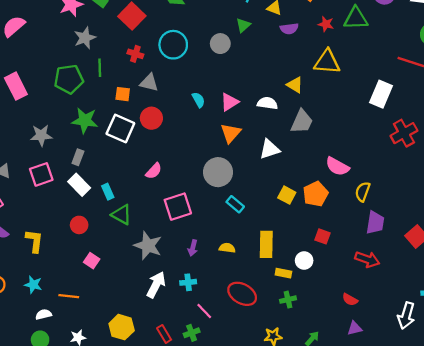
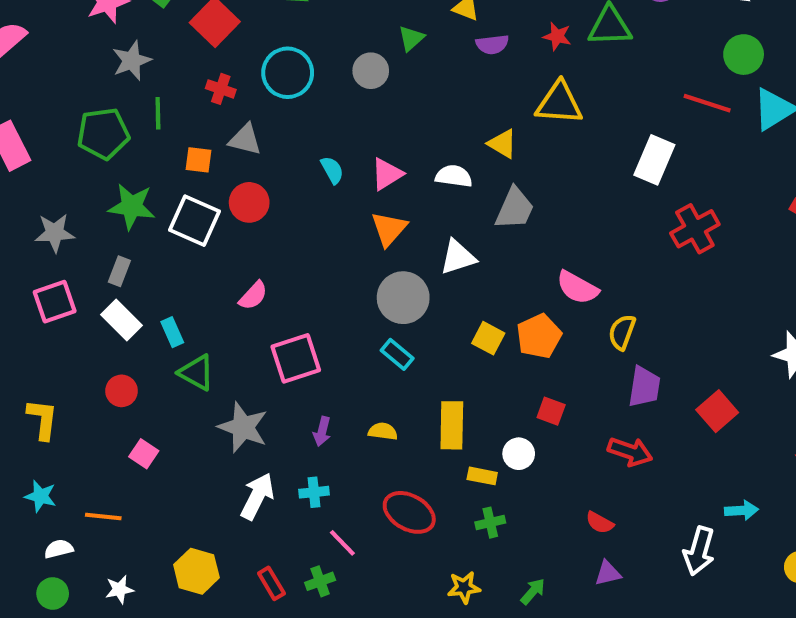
gray circle: (218, 172) -> (403, 298), moved

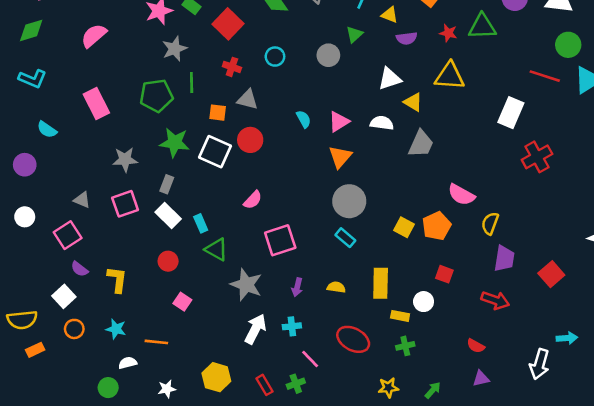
cyan circle: (288, 73) -> (275, 57), size x0.6
white triangle: (458, 257) -> (390, 79), moved
green circle: (53, 593) -> (108, 388), moved

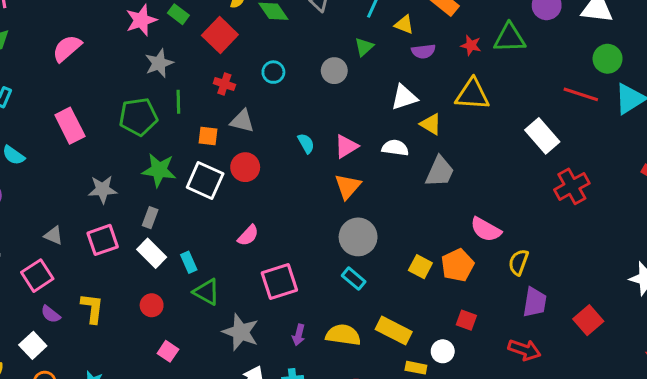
white rectangle: (511, 113) -> (542, 136), turned -64
yellow L-shape: (117, 279) -> (92, 308), moved
yellow rectangle: (381, 283) -> (394, 331), turned -64
yellow semicircle: (336, 287) -> (343, 335), size x1.6

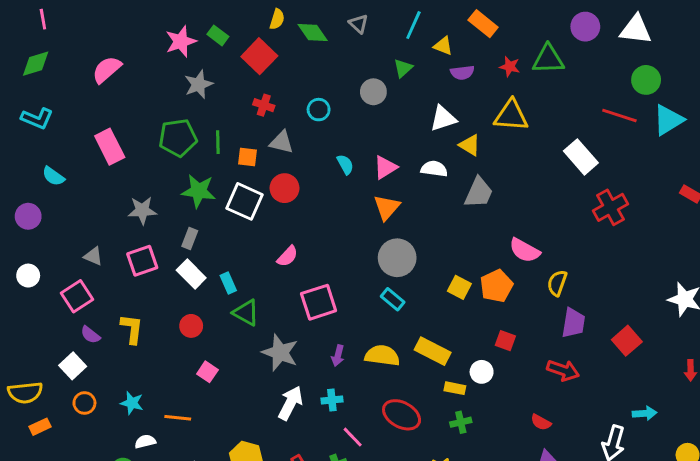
cyan circle: (273, 72) -> (319, 110), moved
green line: (178, 102) -> (218, 142), moved

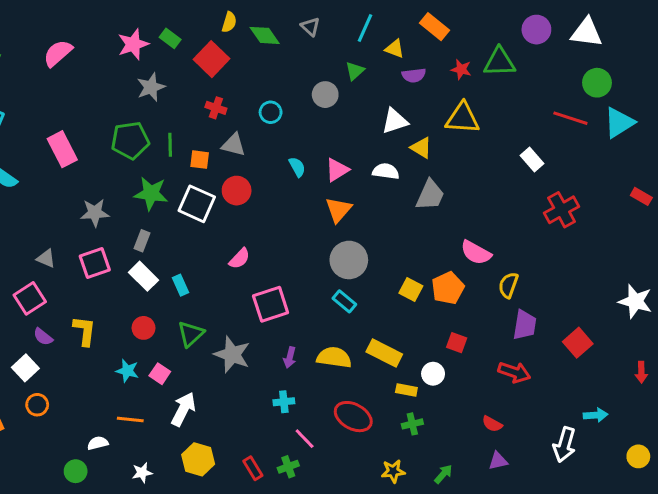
pink semicircle: (107, 70) -> (58, 53), moved
white rectangle: (581, 157) -> (532, 160), size x0.7
green triangle: (246, 313) -> (191, 334), moved, turned 48
cyan star: (132, 403) -> (127, 371), moved
white arrow: (290, 403) -> (183, 409), moved

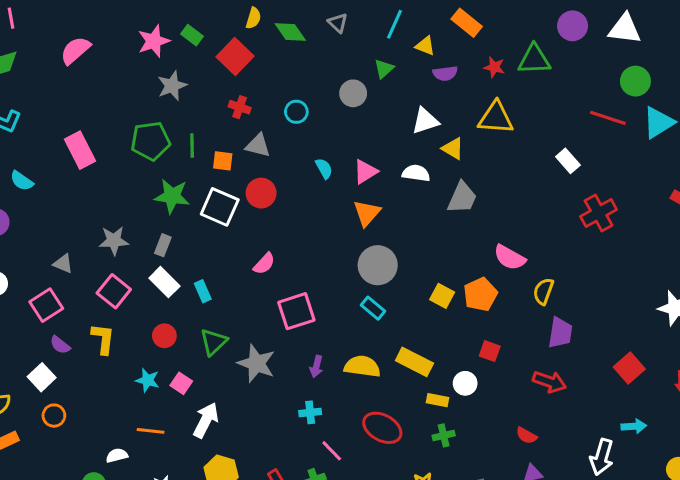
gray star: (95, 213) -> (114, 241), moved
pink square: (95, 263) -> (114, 291), moved, turned -32
red square: (578, 343) -> (629, 368), moved

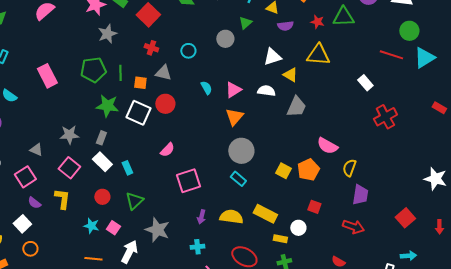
gray star: (256, 363) -> (157, 230), moved

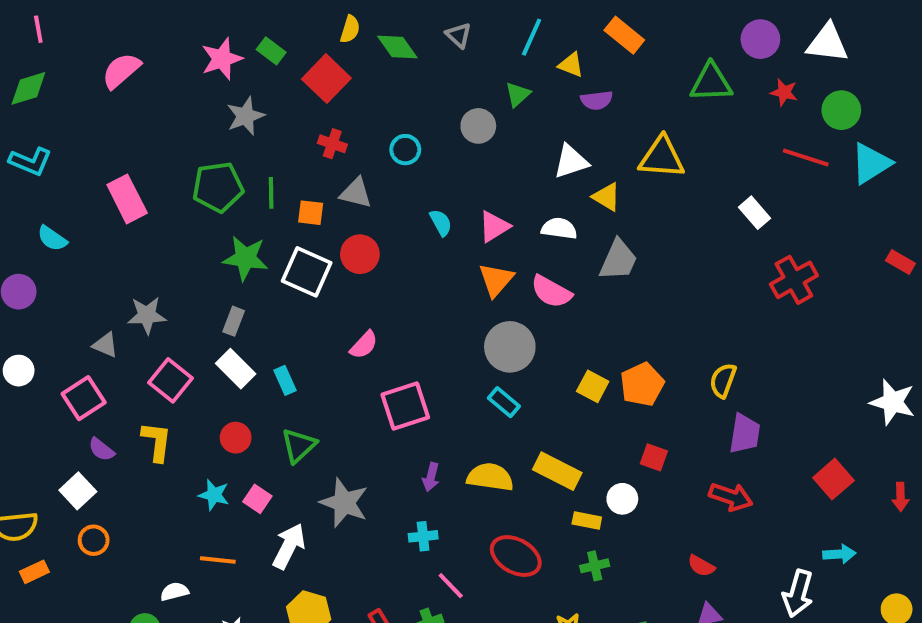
red star: (317, 22) -> (784, 92), moved
gray star: (69, 135) -> (147, 315), moved
pink semicircle: (327, 146) -> (551, 292), moved

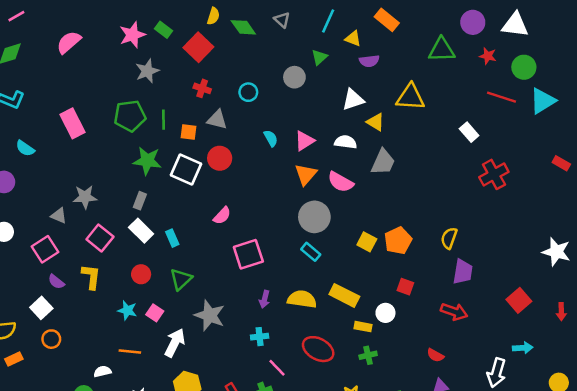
pink line: (38, 29) -> (16, 16), turned 70

